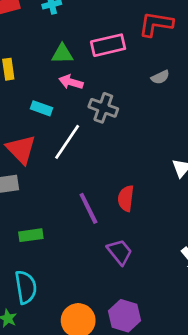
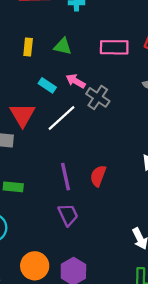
green triangle: (62, 54) -> (63, 46), moved
pink arrow: (71, 82) -> (76, 81), moved
purple trapezoid: (120, 252) -> (68, 215), moved

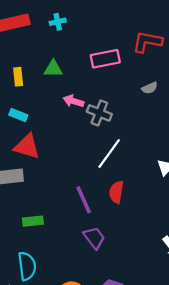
cyan rectangle: (47, 85) -> (18, 115), moved
red triangle: (22, 115) -> (27, 146), turned -32
white line: (61, 118) -> (109, 153), moved

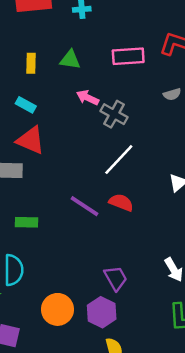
red semicircle: (116, 192) -> (121, 203), turned 95
purple line: (84, 200) -> (85, 206), turned -40
purple trapezoid: (94, 238) -> (116, 278), moved

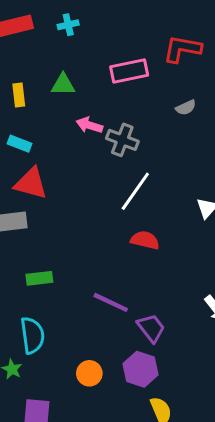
purple line: (85, 206) -> (111, 302), moved
orange circle: (57, 309) -> (89, 373), size x0.7

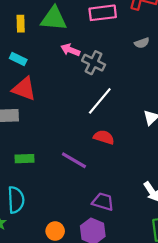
green triangle: (63, 84) -> (54, 19), size x1.5
purple line: (111, 302) -> (74, 160), moved
purple trapezoid: (151, 328) -> (103, 202), turned -40

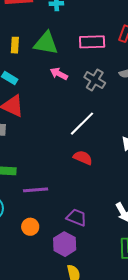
gray cross: (94, 63) -> (95, 80), moved
purple line: (74, 160) -> (36, 190), moved, turned -40
orange circle: (55, 231) -> (30, 227), moved

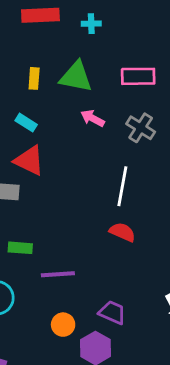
white line: (82, 124) -> (122, 186), turned -36
orange circle: (30, 227) -> (63, 325), moved

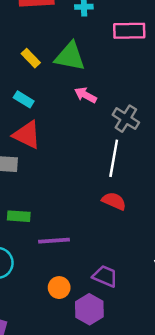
pink rectangle: (138, 76) -> (129, 31), moved
yellow rectangle: (34, 78) -> (31, 58), turned -48
gray cross: (141, 128) -> (126, 119), moved

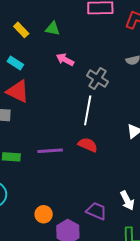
green triangle: (70, 56) -> (53, 29), size x0.6
purple line: (54, 241) -> (50, 151), moved
purple trapezoid: (105, 276) -> (96, 211), moved

